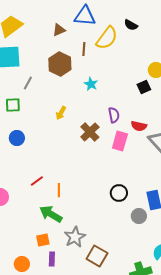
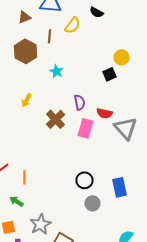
yellow semicircle: (107, 38) -> (72, 25), size x0.7
green arrow: (51, 214) -> (16, 201), size x0.6
gray circle: (139, 216) -> (92, 203), moved

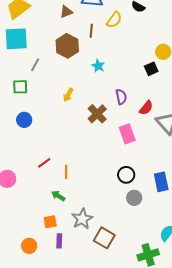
red semicircle: (104, 113) -> (146, 108), turned -63
pink rectangle: (85, 128) -> (127, 134), moved, turned -36

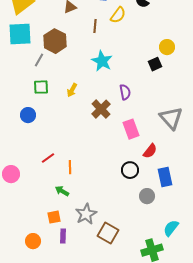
brown hexagon: (67, 46) -> (55, 41), moved
cyan star: (98, 66) -> (102, 61), size x1.5
green square: (20, 87) -> (41, 87), moved
red semicircle: (146, 108) -> (150, 151), moved
gray circle: (134, 198) -> (147, 196), moved

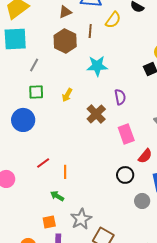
brown hexagon: (55, 41) -> (65, 41), moved
cyan star: (102, 61) -> (97, 66), turned -30
blue circle: (28, 115) -> (23, 120), size x1.5

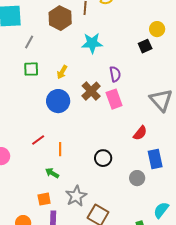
blue circle: (23, 120) -> (58, 101), moved
pink rectangle: (126, 134) -> (114, 99), moved
black circle: (125, 175) -> (103, 158), moved

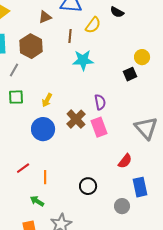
brown hexagon: (60, 18) -> (31, 46), moved
cyan star: (92, 43) -> (83, 60), moved

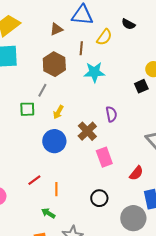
brown hexagon: (31, 46) -> (54, 64), moved
gray line: (14, 70) -> (42, 90), moved
pink rectangle: (99, 127) -> (104, 157), moved
gray circle: (122, 206) -> (133, 218), size x1.6

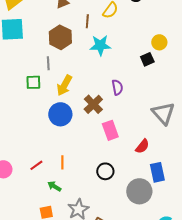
gray line: (42, 90) -> (48, 63), turned -32
yellow arrow: (58, 112) -> (64, 85), size x1.5
red line: (34, 180) -> (36, 165), moved

